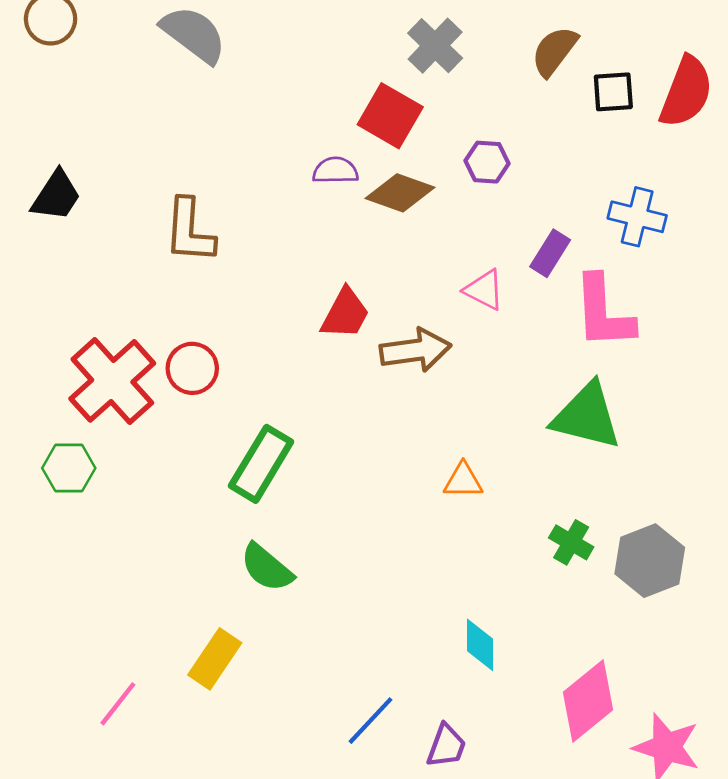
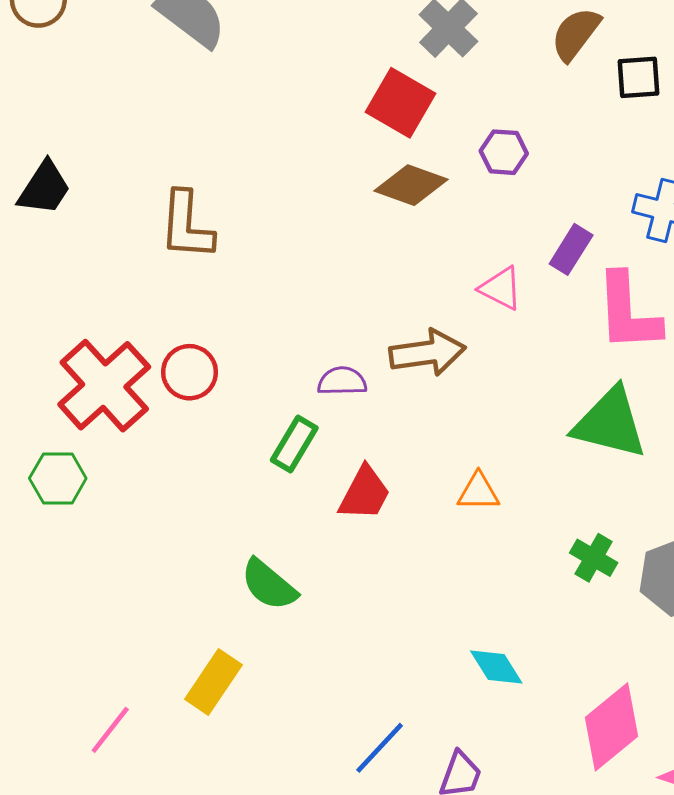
purple semicircle: (335, 170) -> (342, 381), moved
red trapezoid: (345, 314) -> (365, 493), moved
green rectangle: (261, 464) -> (294, 444), moved, size x0.7
cyan diamond: (480, 645) -> (496, 667), turned -32

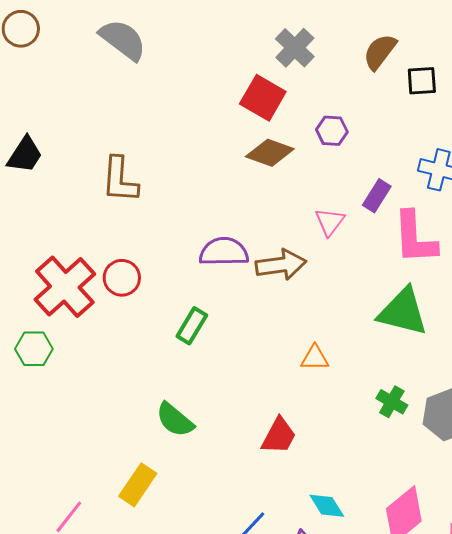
pink triangle: (501, 288) -> (330, 222), turned 40
purple semicircle: (342, 381) -> (224, 252), moved, size x1.5
red trapezoid: (365, 493) -> (279, 436), moved
cyan diamond: (496, 667) -> (327, 506), moved

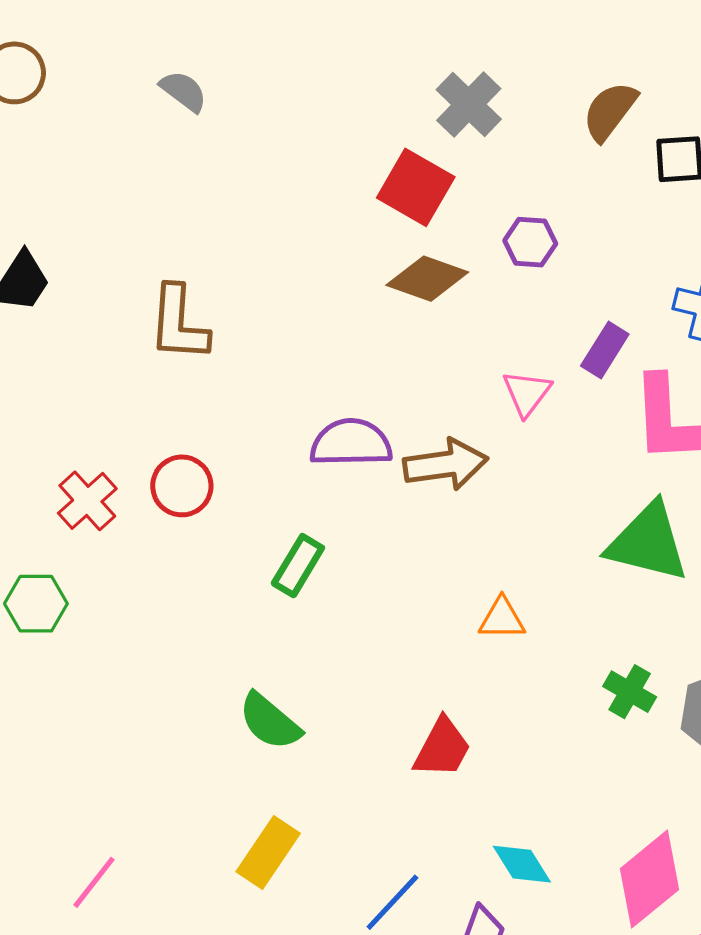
gray semicircle: (123, 40) -> (184, 91), size x0.6
red cross: (65, 287) -> (87, 501), size x0.6
yellow rectangle: (138, 485) -> (268, 852), moved

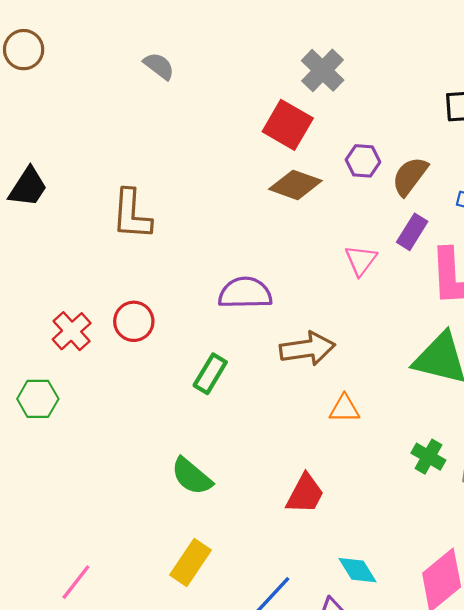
gray semicircle: (184, 91) -> (159, 66), moved
brown semicircle: (610, 111) -> (410, 176), moved
brown arrow: (446, 464) -> (307, 349), moved

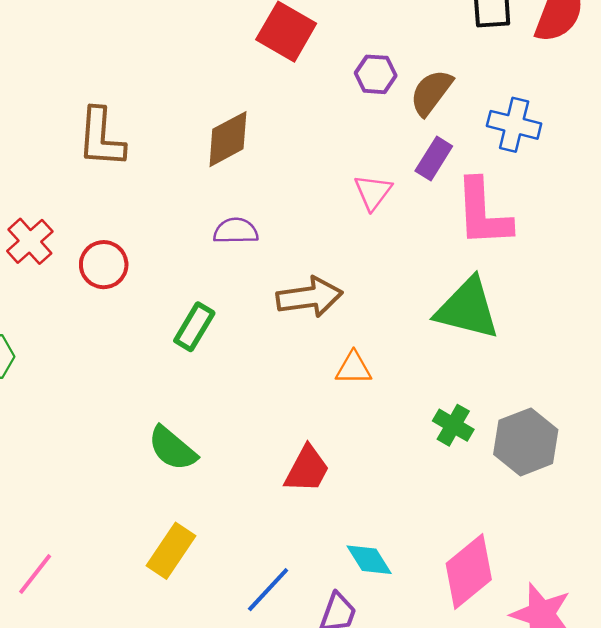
brown diamond: (295, 185) -> (228, 139), moved, turned -48
purple semicircle: (245, 293) -> (236, 231), size x0.7
red cross: (72, 331) -> (30, 241), moved

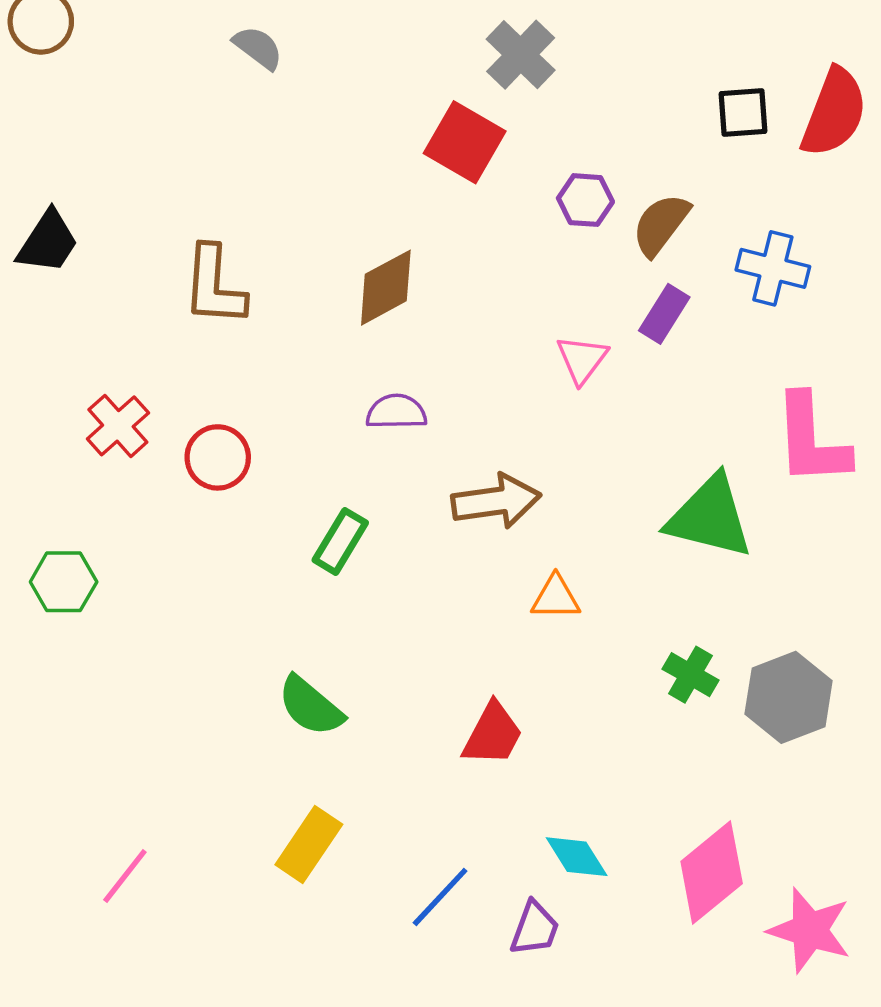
pink L-shape: (483, 213) -> (811, 440), moved

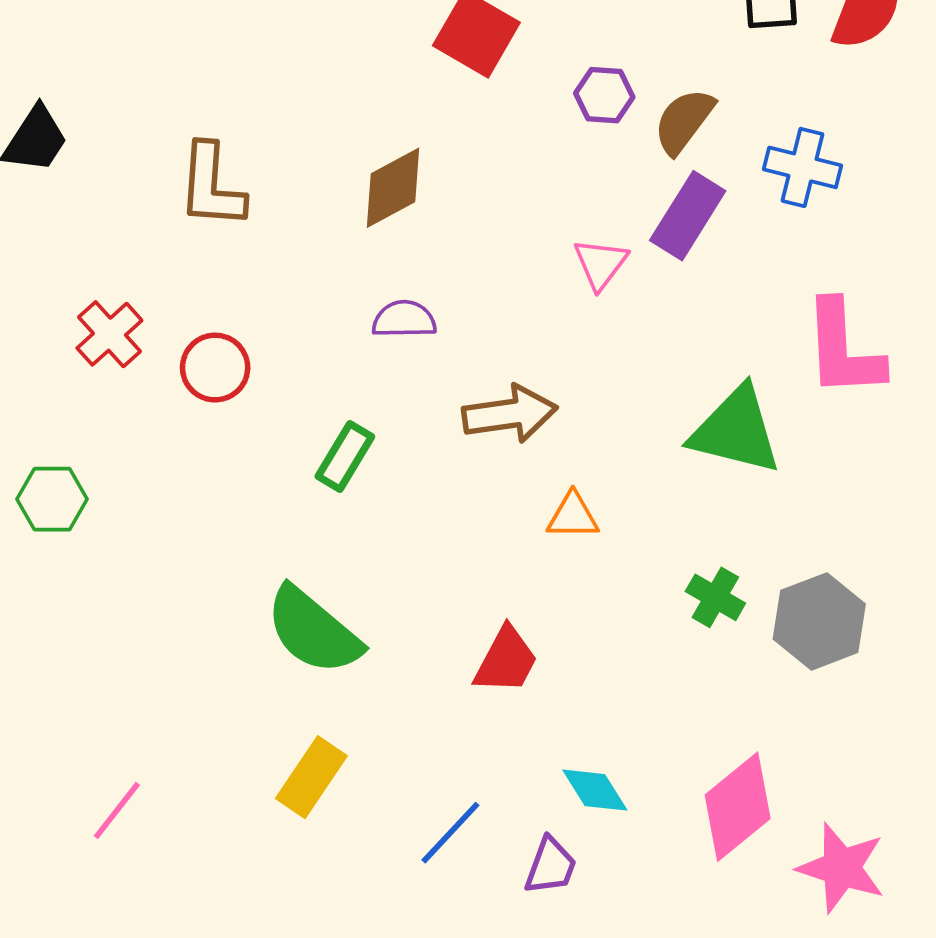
purple rectangle: (664, 314) -> (688, 216), size x1.4
green semicircle: (311, 706) -> (313, 631), size x1.4

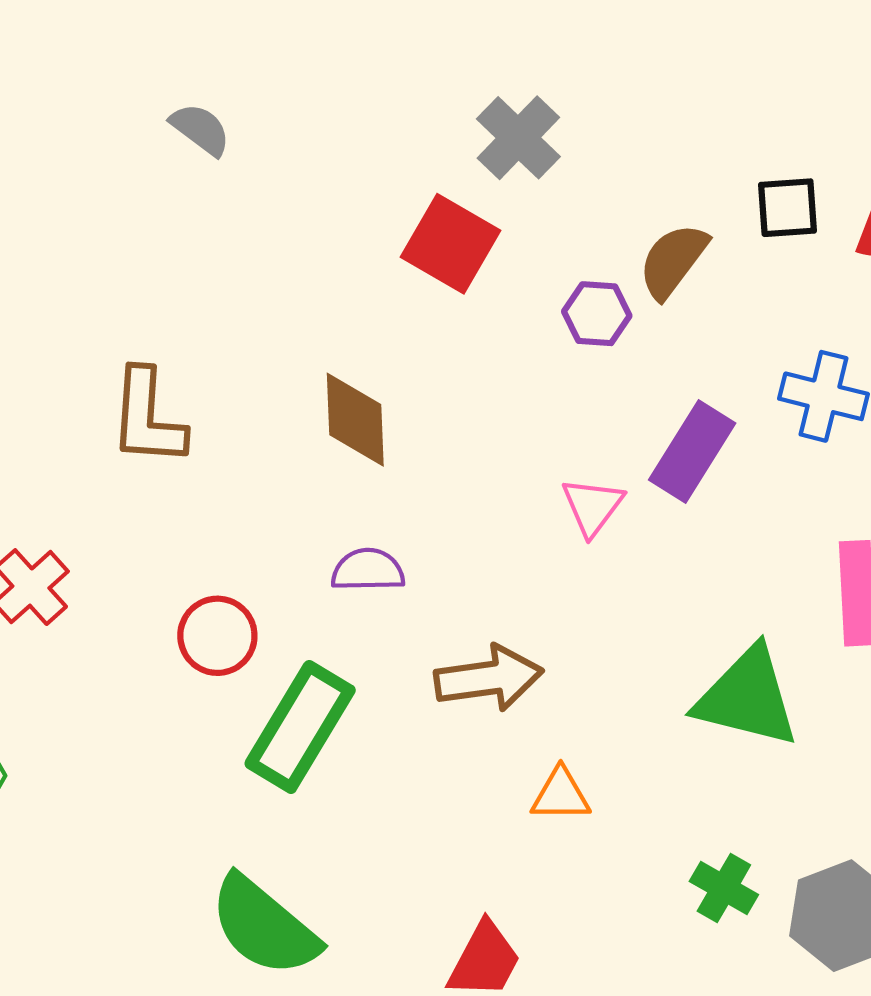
brown semicircle: (684, 121) -> (673, 261), moved
brown diamond: (393, 188) -> (355, 420), turned -64
red circle: (215, 368) -> (217, 636), moved
green rectangle: (345, 457) -> (300, 727), size x1.6

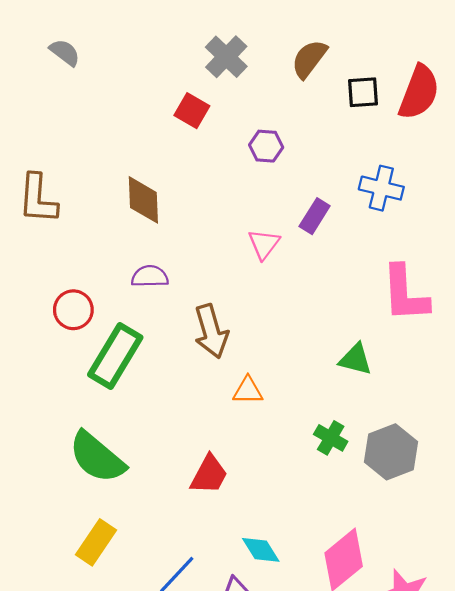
red square: (451, 244) -> (192, 111), size x0.7
brown semicircle: (673, 261) -> (309, 59), moved
purple rectangle: (692, 451) -> (315, 216), size x0.7
brown arrow: (489, 678) -> (211, 331), turned 82
green triangle: (747, 697) -> (355, 359), moved, size x0.6

